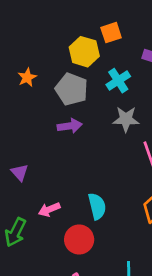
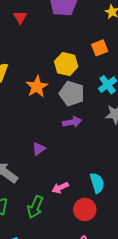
yellow hexagon: (84, 52) -> (66, 64), moved
orange star: (27, 77) -> (37, 87), size x1.5
purple triangle: (20, 173) -> (39, 149), moved, turned 40

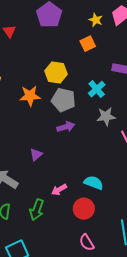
orange square: (100, 48) -> (88, 44), moved
orange star: (37, 87) -> (30, 96), turned 30
cyan semicircle: (97, 183) -> (94, 183), turned -48

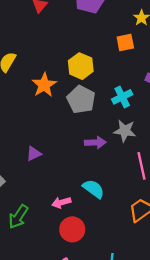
orange star: (30, 96) -> (44, 85), turned 30
purple arrow: (66, 127) -> (95, 143), moved
cyan semicircle: (94, 183) -> (93, 189), moved
pink arrow: (59, 190) -> (61, 202), moved

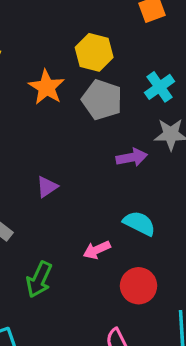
red circle: (72, 229) -> (139, 286), moved

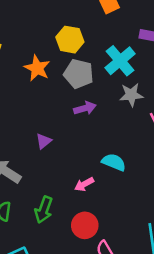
cyan cross: (160, 87) -> (120, 61), size x1.4
purple arrow: (132, 157) -> (85, 108), moved
red circle: (139, 286) -> (85, 225), moved

